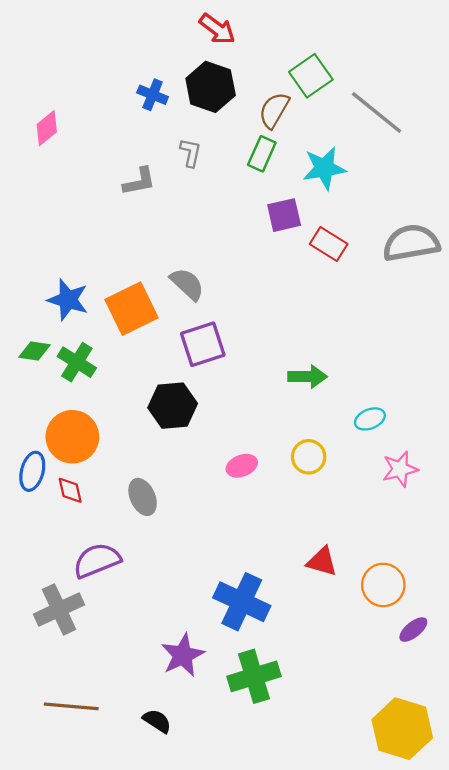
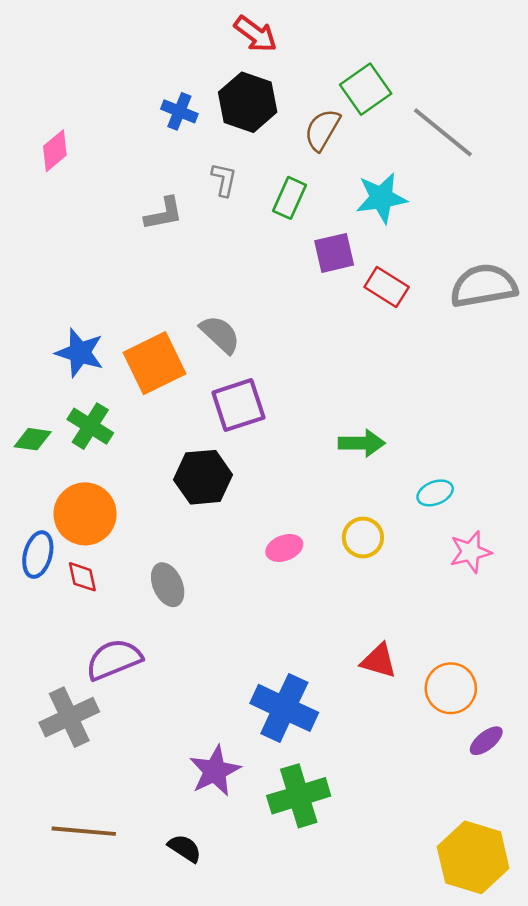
green rectangle: (262, 154) -> (290, 198), moved
green diamond: (34, 351) -> (33, 439), moved

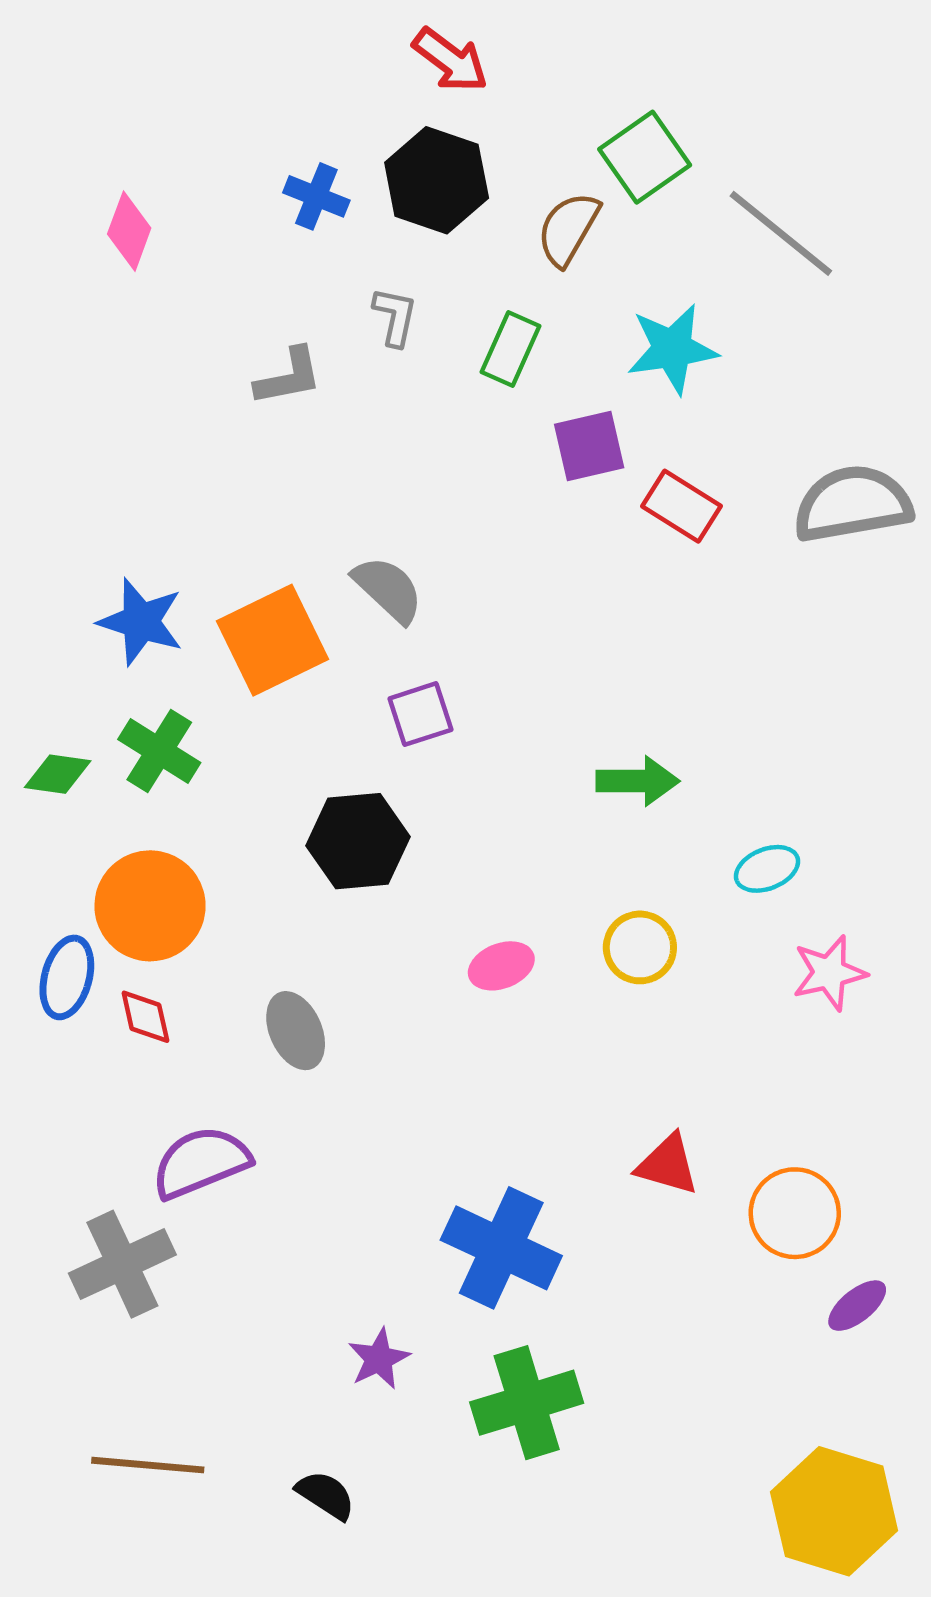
pink diamond: (55, 151) -> (129, 231), moved, turned -30
purple square: (238, 405) -> (420, 714), size x0.7
purple star: (215, 771) -> (379, 1359), size x0.7

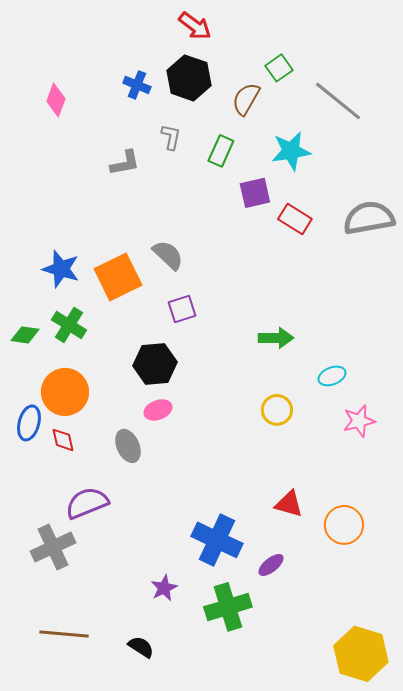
green square: (645, 157) -> (279, 68), size x0.7
pink ellipse: (501, 966) -> (158, 410), moved
purple ellipse: (857, 1306) -> (271, 565), moved

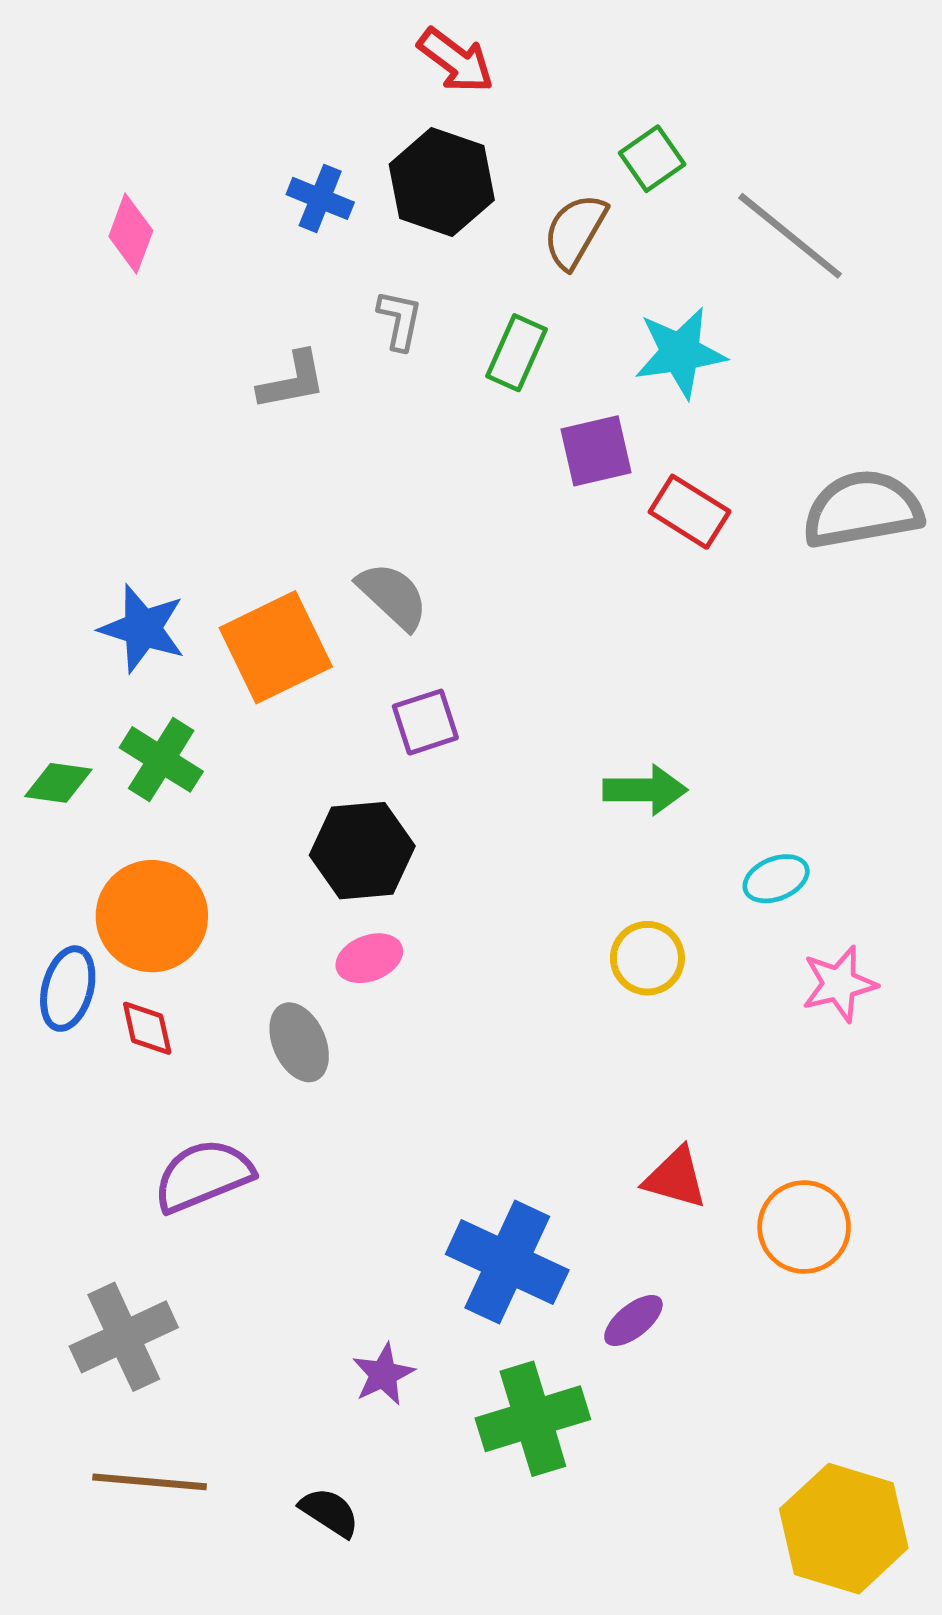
gray cross: (53, 547) -> (124, 1337), moved

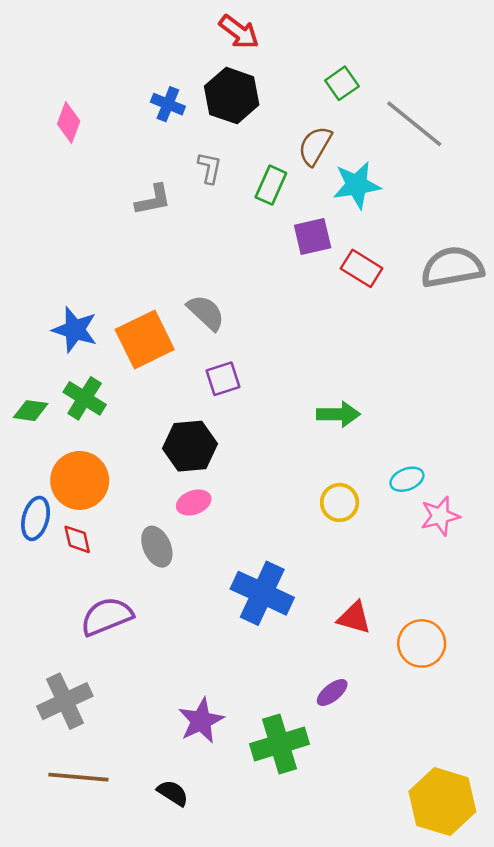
brown semicircle: (575, 231) -> (315, 146), moved
cyan ellipse: (776, 879) -> (407, 479), moved
blue cross: (507, 1262) -> (262, 593), moved
purple star: (383, 1374) -> (201, 721), size x1.4

